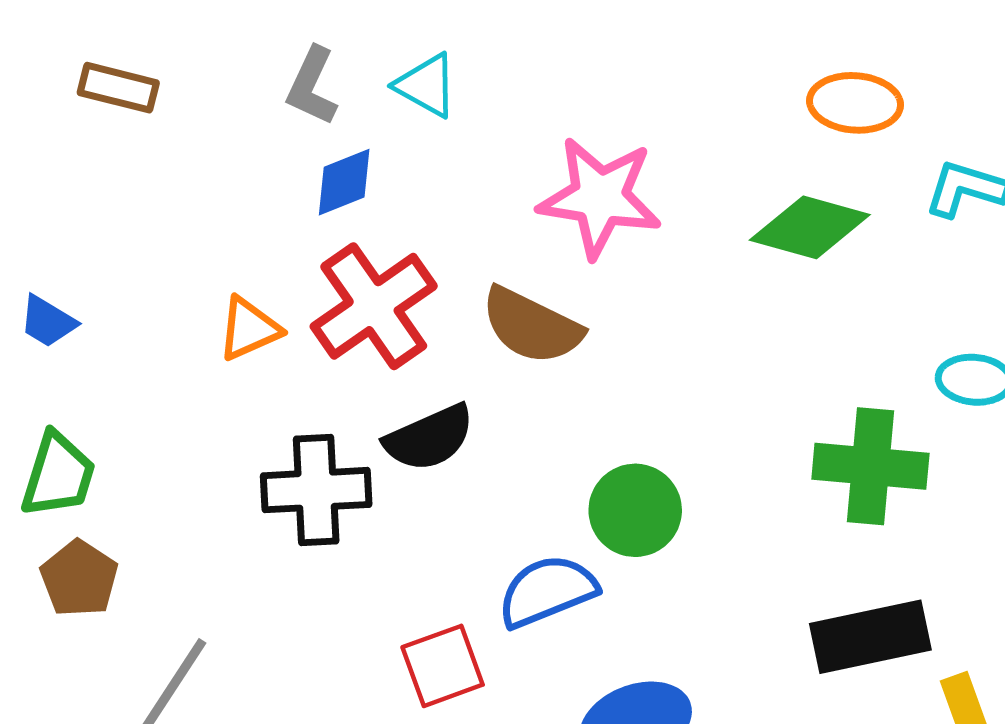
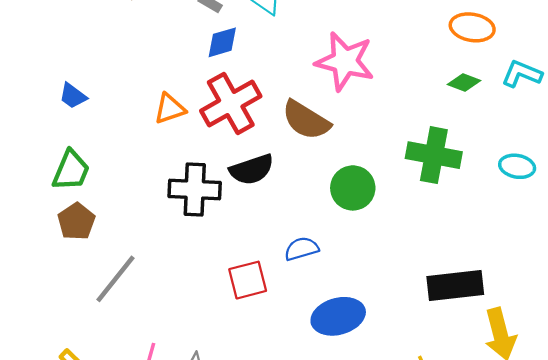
green diamond: (810, 227) -> (464, 82), moved, size x0.6
green cross: (870, 466) -> (434, 155), moved
green circle: (635, 510) -> (353, 188), moved
blue semicircle: (547, 591) -> (302, 249), size x0.7

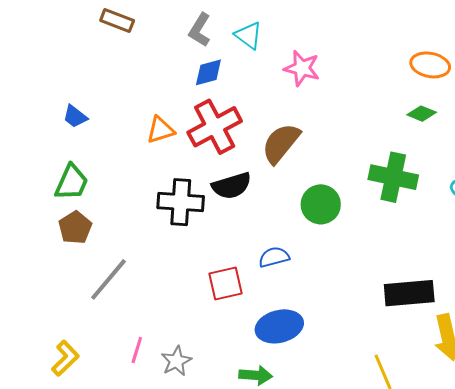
pink star: (345, 61) -> (302, 68), moved, size x0.7
brown semicircle: (306, 120) -> (281, 143), turned 96
blue ellipse: (338, 316) -> (279, 326), moved

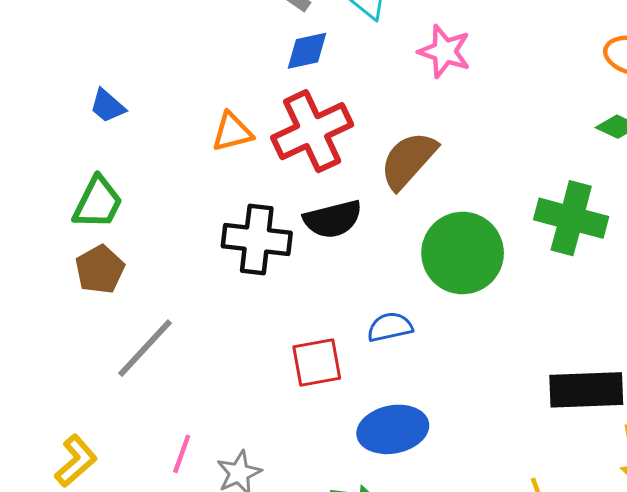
green circle: (321, 204) -> (463, 253), size x1.4

